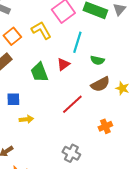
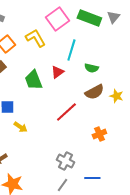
yellow arrow: (26, 119) -> (20, 127), turned 40

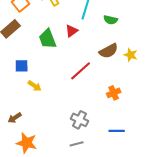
green semicircle: (91, 68) -> (111, 20), moved
blue line: (92, 178) -> (117, 131), moved
gray line: (62, 185) -> (77, 144), turned 40

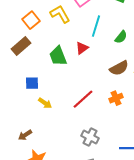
green semicircle: (111, 20) -> (121, 37), turned -64
red line: (81, 71) -> (83, 99), moved
orange cross: (114, 93) -> (116, 98), moved

